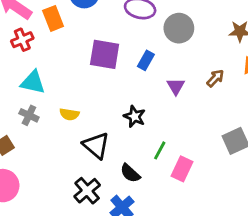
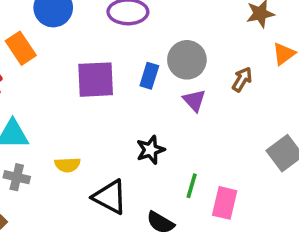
gray circle: (179, 28) -> (187, 60), moved
black star: (135, 116) -> (150, 150), turned -30

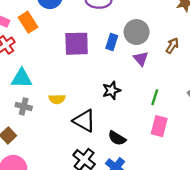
green line: (192, 186) -> (155, 97), moved

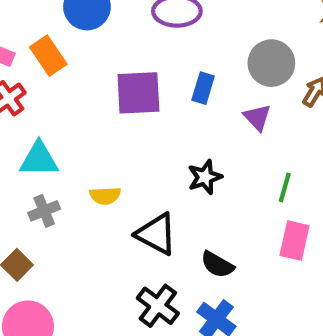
gray circle: (137, 32) -> (271, 63), moved
gray cross: (24, 106) -> (44, 211), turned -35

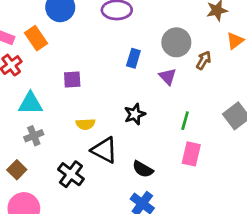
purple square: (138, 93) -> (72, 79), moved, size x0.6
yellow semicircle: (105, 196) -> (86, 124), moved
black cross: (158, 306) -> (71, 174), moved

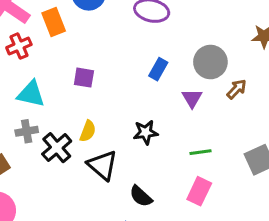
green line: (185, 121) -> (201, 152), turned 54
yellow semicircle: (86, 124) -> (88, 131), turned -78
black cross: (71, 174) -> (57, 148), moved

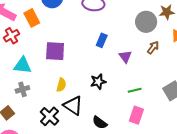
gray circle: (210, 62) -> (146, 22), moved
purple square: (84, 78) -> (55, 51), size x1.5
black cross: (57, 148) -> (49, 116), moved

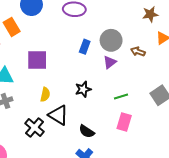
gray circle: (146, 22) -> (111, 40), moved
brown arrow: (153, 48) -> (138, 52), turned -104
purple triangle: (125, 57) -> (110, 62), turned 32

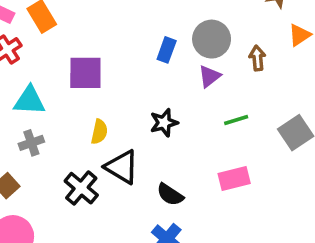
brown arrow: (138, 52) -> (257, 58), turned 64
green line: (121, 96) -> (236, 120), moved
pink rectangle: (124, 122) -> (234, 178), turned 60

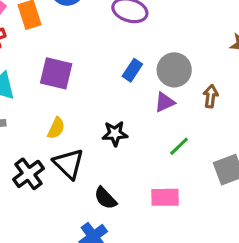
green line: (236, 120) -> (179, 146), turned -40

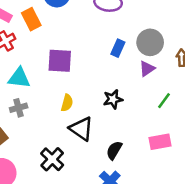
black cross: (28, 174) -> (52, 159), moved
black semicircle: (105, 198) -> (114, 150), turned 84

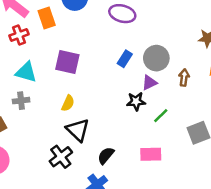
black star: (113, 99) -> (136, 101), moved
black cross: (52, 159) -> (61, 157), moved

